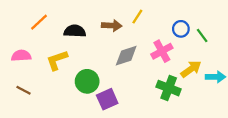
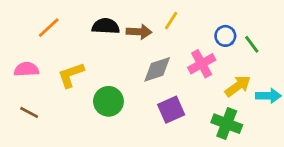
black semicircle: (75, 31) -> (106, 26), moved
green cross: (169, 88) -> (227, 124), moved
purple square: (107, 99) -> (171, 110), moved

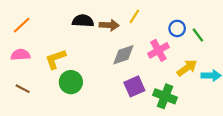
orange line: (49, 28) -> (22, 25), moved
green circle: (108, 101) -> (71, 82), moved
green cross: (227, 124) -> (165, 96), moved

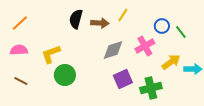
black semicircle: (83, 21) -> (76, 19), turned -78
green cross: (165, 96) -> (151, 88), turned -35

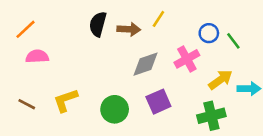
pink semicircle: (19, 50) -> (37, 56), moved
yellow L-shape: (51, 54) -> (66, 100), moved
green circle: (65, 75) -> (115, 109), moved
green cross: (151, 88) -> (211, 116), moved

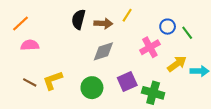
gray diamond: (146, 64) -> (103, 51), moved
brown line: (27, 104) -> (30, 82), moved
green cross: (211, 116) -> (153, 93), moved, turned 30

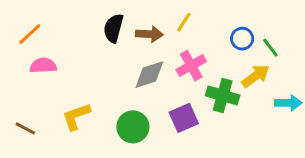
pink cross: (150, 47) -> (191, 66), moved
yellow arrow: (177, 64) -> (256, 76), moved
brown line: (30, 82) -> (25, 128), moved
green cross: (153, 93) -> (223, 95), moved

